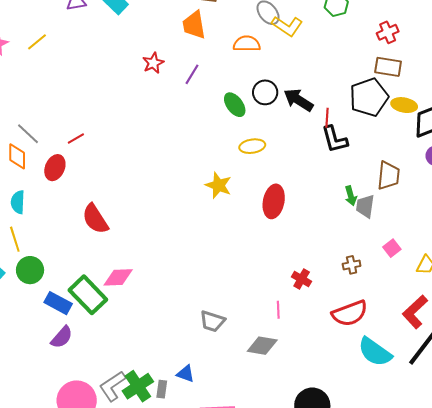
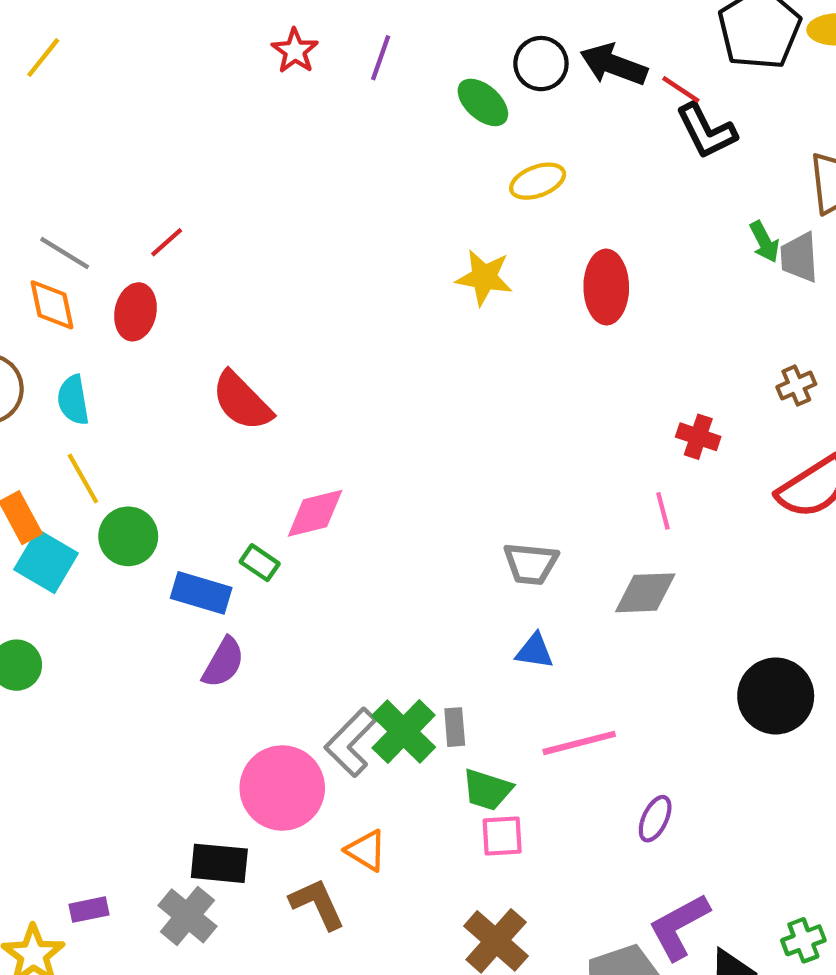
red line: (327, 118) -> (681, 89), turned -48
green rectangle: (88, 295) -> (260, 563), size x0.5
blue triangle: (186, 374) -> (535, 651), moved

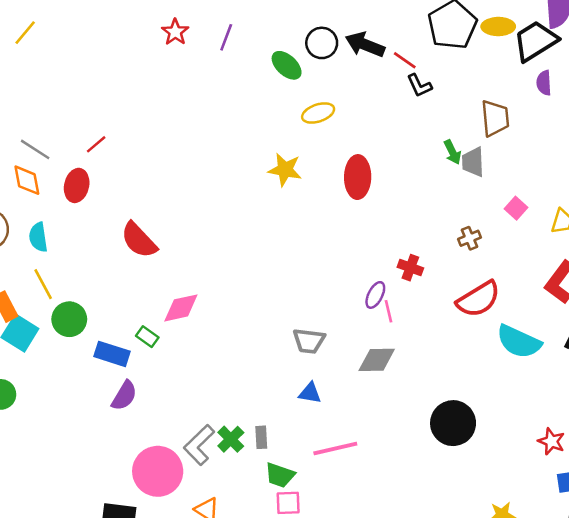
black L-shape: (706, 131) -> (419, 85), size x0.7
green cross: (404, 731) -> (231, 439), size x0.7
purple ellipse: (655, 819) -> (375, 295), moved

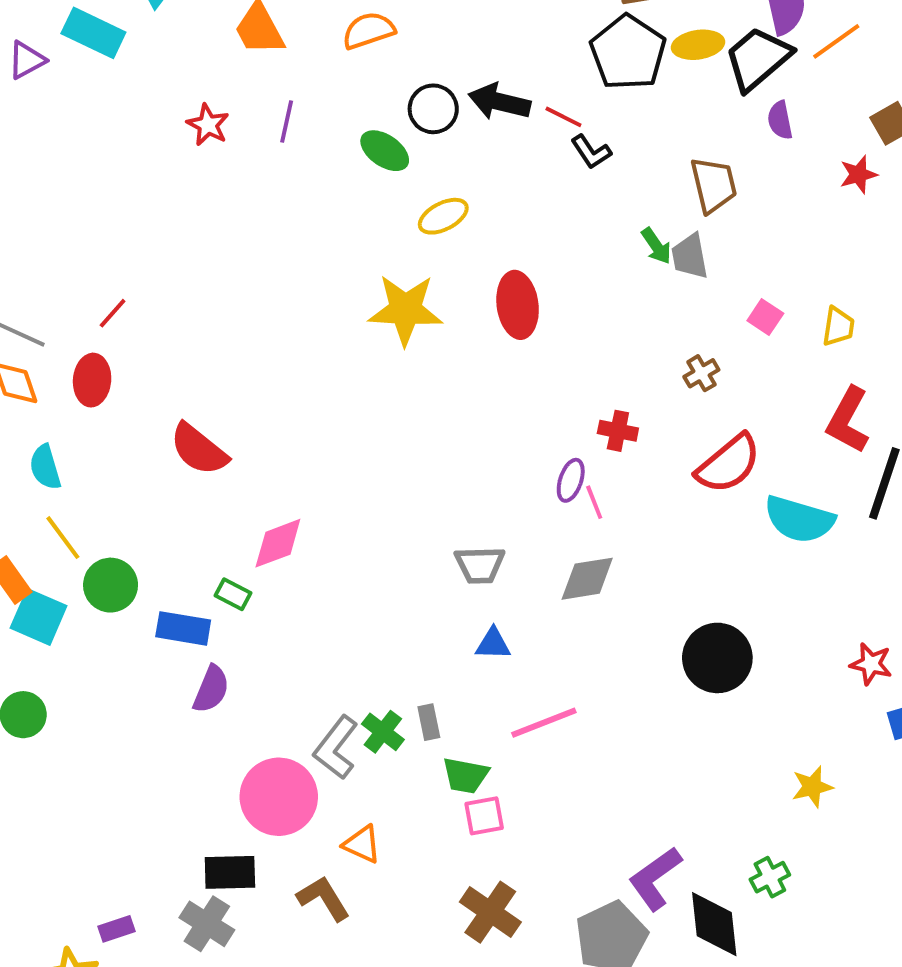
yellow star: (285, 170) -> (405, 310), size x1.4

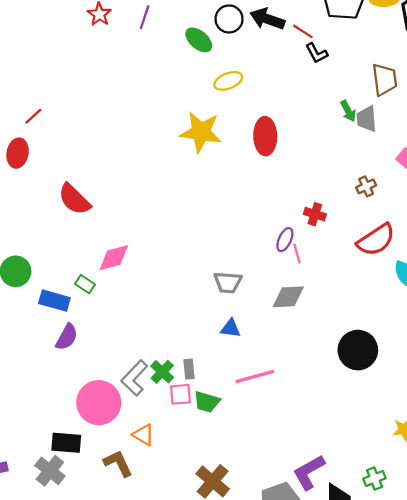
pink square: (484, 816) -> (180, 394), moved

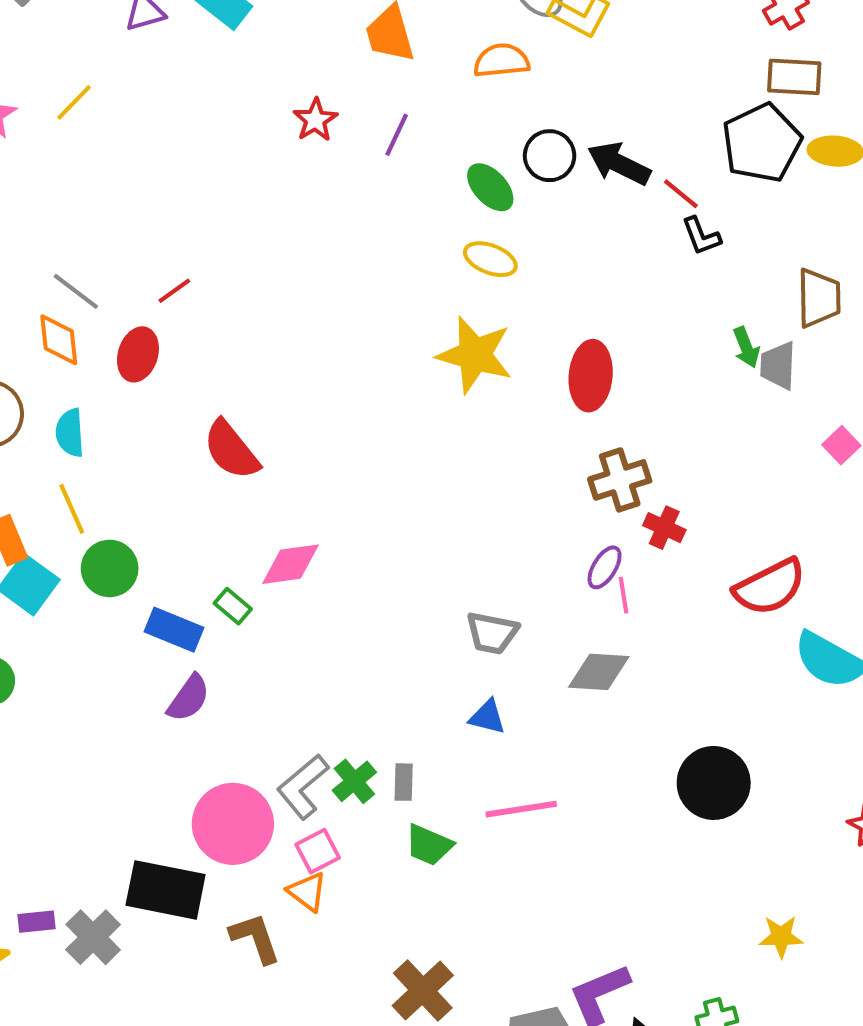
yellow ellipse: (228, 81) -> (490, 259), moved, turned 36
brown cross: (366, 186) -> (620, 480), moved, size x1.6
pink square: (180, 394) -> (318, 851), moved, turned -30
black rectangle: (66, 443) -> (166, 890), size x1.4
gray cross: (50, 471) -> (93, 937), moved

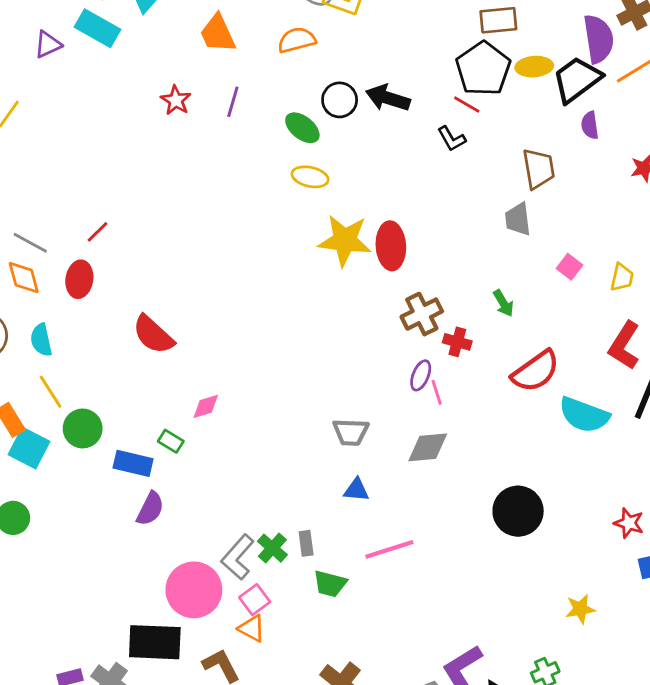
red line: (681, 194) -> (467, 105), moved
green arrow: (746, 347) -> (503, 303), moved
yellow star: (475, 355) -> (345, 240), moved
pink diamond: (291, 564) -> (206, 406), size x0.7

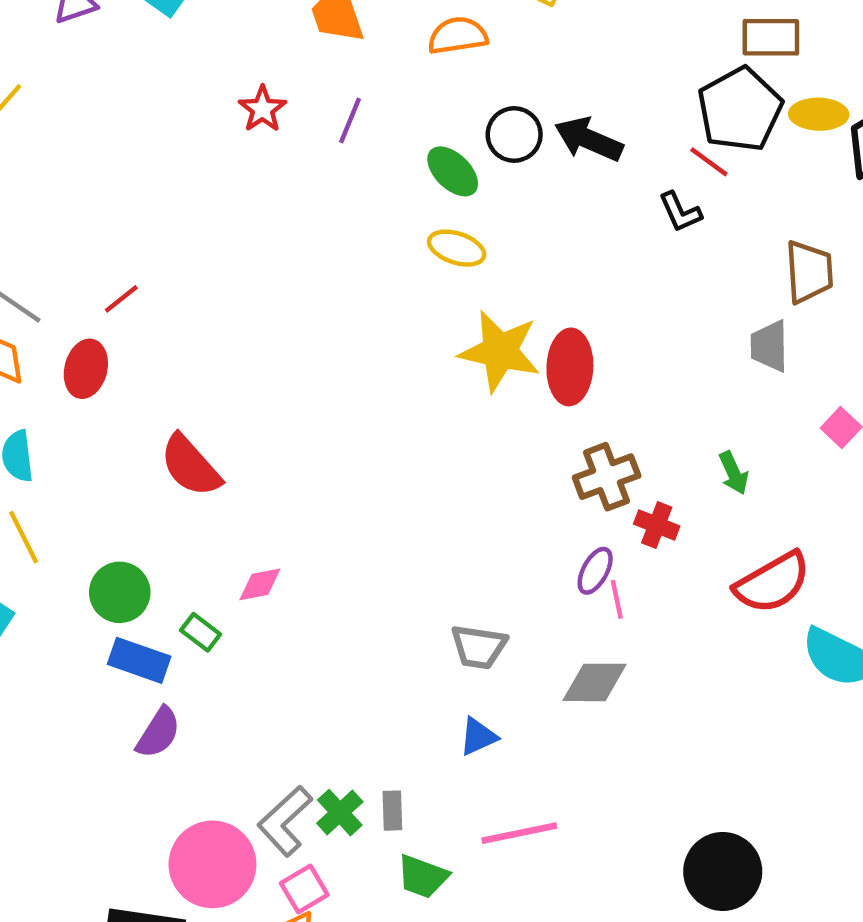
green circle: (83, 428) -> (120, 592), moved
blue triangle: (356, 490) -> (478, 737), turned -36
black circle: (518, 511) -> (723, 871), moved

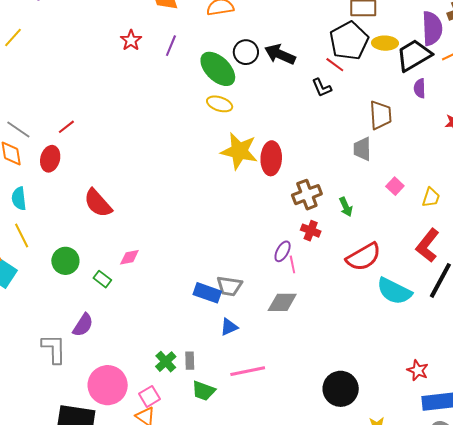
green ellipse: (453, 171) -> (218, 69), size x1.5
brown cross: (607, 477) -> (307, 195), moved
blue rectangle: (139, 660) -> (207, 293), moved
gray L-shape: (285, 821) -> (54, 349), moved, turned 132

